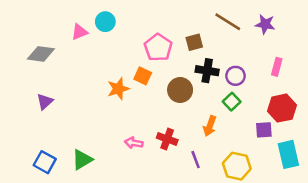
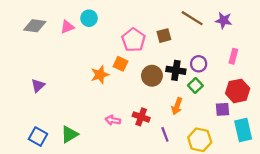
gray diamond: (41, 54) -> (35, 26), moved
black cross: (207, 71) -> (176, 70), moved

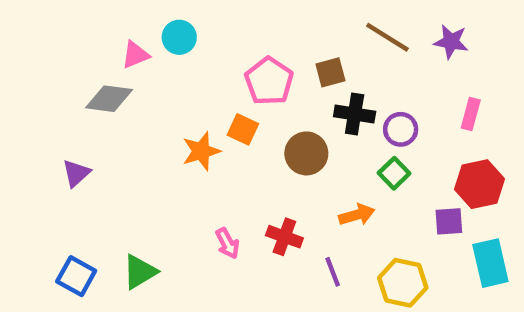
gray diamond: (35, 26) -> (109, 99), moved
black cross: (176, 70) -> (355, 114), moved
orange arrow: (177, 106) -> (357, 215), turned -126
pink arrow: (113, 120) -> (227, 243), turned -128

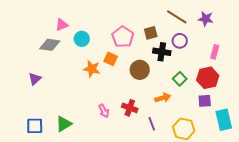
cyan circle: (179, 37) -> (82, 39), moved
purple circle: (401, 129) -> (180, 41), moved
orange star: (201, 151) -> (92, 69), turned 30
red hexagon: (480, 184) -> (208, 78), moved
blue square: (76, 276) -> (35, 126), turned -30

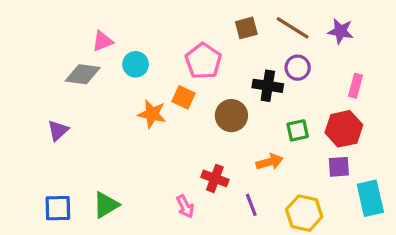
brown square: (151, 33) -> (246, 28), moved
green square: (180, 79) -> (298, 130), turned 32
pink arrow: (104, 111) -> (185, 206), moved

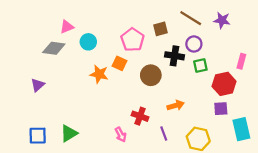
brown square: (246, 28) -> (160, 29), moved
pink rectangle: (355, 86) -> (241, 61), moved
green square: (298, 130) -> (200, 66), moved

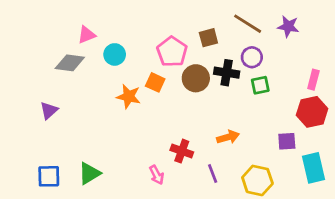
brown circle: (151, 75) -> (196, 78), moved
red hexagon: (224, 84) -> (312, 112), moved

